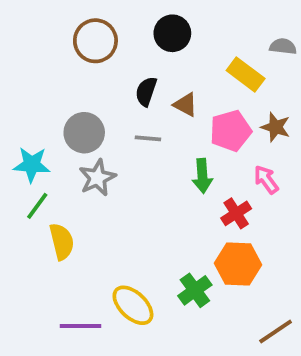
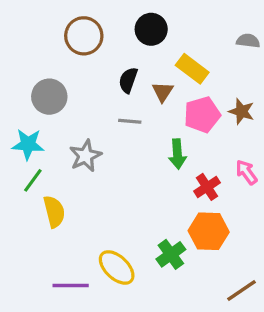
yellow rectangle: (246, 75) -> (192, 69), moved
brown triangle: (185, 105) -> (163, 92), turned 35
gray circle: (84, 133) -> (49, 97), moved
pink arrow: (266, 180) -> (246, 172), moved

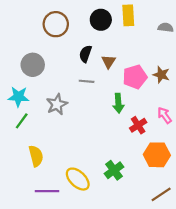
yellow rectangle: (192, 69) -> (128, 15), moved, turned 50
yellow semicircle: (54, 212) -> (36, 156), moved
orange hexagon: (209, 231) -> (157, 155), moved

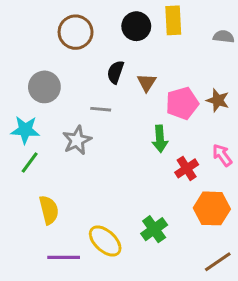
gray line: (87, 81) -> (101, 109), moved

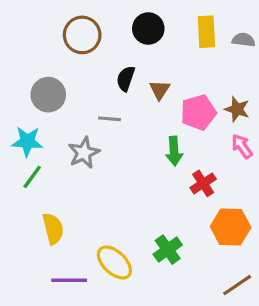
yellow rectangle: (173, 20) -> (206, 32), moved
pink arrow: (222, 155) -> (242, 146), moved

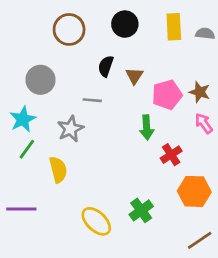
cyan star: (27, 141) -> (23, 119), turned -30
yellow semicircle: (53, 229) -> (58, 170), moved
purple line: (69, 280) -> (21, 209), moved

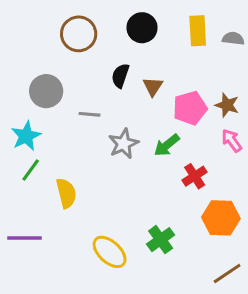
gray line: (92, 100) -> (89, 114), moved
green arrow: (147, 127) -> (167, 145), turned 55
gray star: (70, 129) -> (123, 144), moved

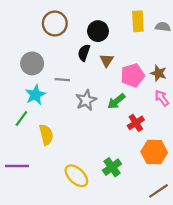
black circle: (142, 28) -> (98, 31), moved
cyan star: (26, 136) -> (35, 95), moved

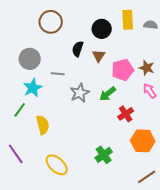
black circle: (98, 31) -> (102, 29), moved
purple line: (17, 166) -> (16, 154), turned 55
yellow ellipse: (76, 176) -> (57, 165), moved

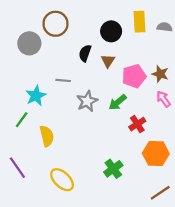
gray circle: (30, 59) -> (29, 43), moved

